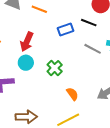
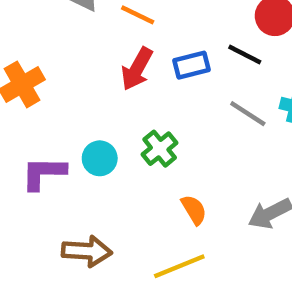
red arrow: (27, 42) -> (137, 69), moved
cyan circle: (26, 63) -> (100, 158), moved

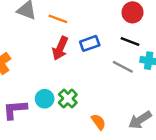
black line: (245, 55) -> (130, 42), moved
green cross: (160, 149) -> (68, 99), moved

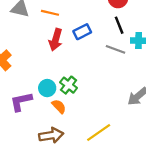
black line: (130, 42) -> (119, 25), turned 54
orange semicircle: (98, 122) -> (59, 106), moved

